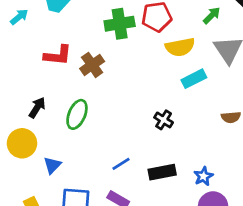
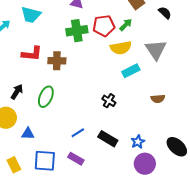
green arrow: (212, 15) -> (126, 25), moved
brown cross: (92, 65) -> (57, 61), turned 36
blue triangle: (52, 165) -> (28, 134), turned 48
black rectangle: (162, 172) -> (108, 139), turned 42

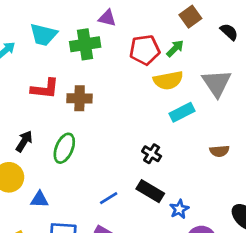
green cross: (77, 31) -> (85, 44), moved
black rectangle: (108, 139) -> (150, 191), moved
blue star: (138, 142) -> (179, 209), moved

